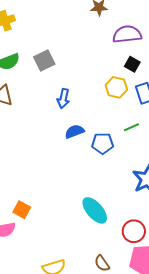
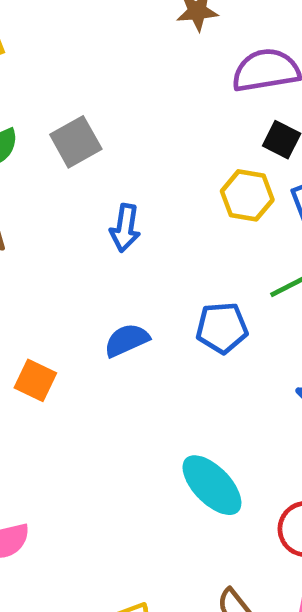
blue semicircle: (74, 131) -> (127, 340), moved
orange square: (22, 210) -> (35, 380), moved

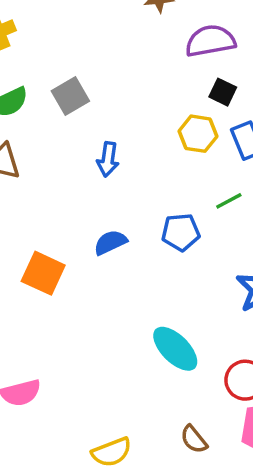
orange square: (35, 380) -> (43, 273), size x1.4

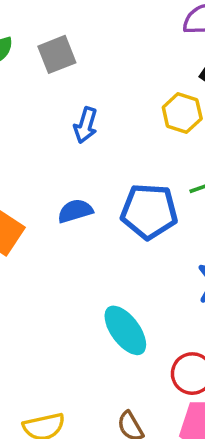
blue pentagon: (181, 232) -> (149, 211), size x1.4

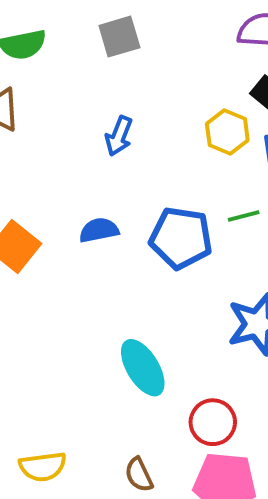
gray square: (57, 54) -> (119, 37), moved

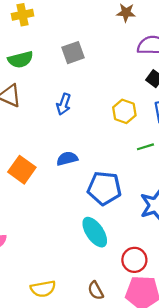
yellow hexagon: (227, 132) -> (124, 111), moved
blue arrow: (119, 136) -> (64, 104), moved
blue pentagon: (181, 238) -> (104, 188), moved

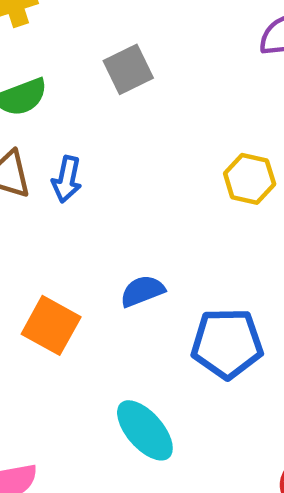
blue arrow: (64, 104) -> (67, 179), moved
cyan ellipse: (95, 232) -> (145, 430), moved

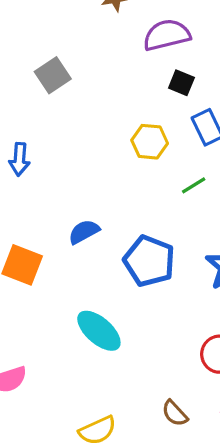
blue pentagon: (227, 343) -> (149, 261), turned 30

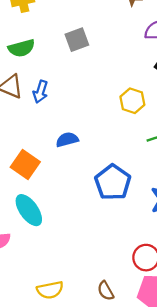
blue semicircle: (84, 232) -> (67, 140), moved
cyan ellipse: (99, 331) -> (29, 210), moved

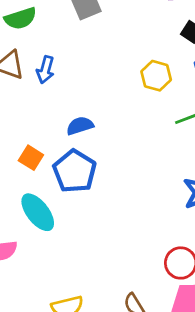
orange square: (25, 165) -> (31, 158), size x0.7
blue pentagon: (113, 182) -> (75, 171), moved

